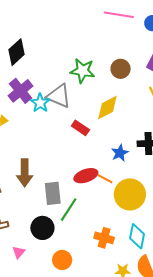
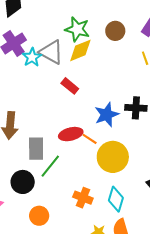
yellow diamond: (107, 107) -> (80, 50), moved
blue star: (120, 153) -> (107, 115), size x1.4

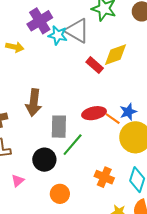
yellow diamond: (80, 50) -> (115, 55), moved
cyan star: (32, 57) -> (58, 35), turned -30
blue star: (107, 115) -> (128, 112), moved, size x0.7

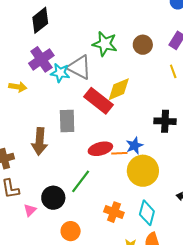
red rectangle: (95, 65) -> (98, 101), size x1.6
orange line: (113, 119) -> (119, 153), turned -35
gray rectangle: (59, 127) -> (67, 121), moved
pink triangle: (18, 181) -> (30, 210), moved

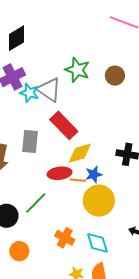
yellow diamond: (119, 89) -> (80, 153), moved
cyan diamond: (147, 213) -> (97, 243), turned -40

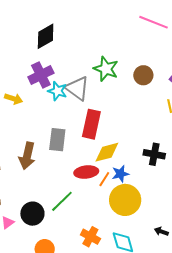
red rectangle: (64, 125) -> (91, 124), turned 56
orange line: (78, 180) -> (104, 179), turned -63

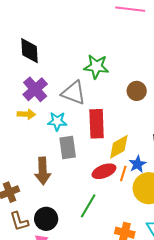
black diamond: (46, 36) -> (29, 51), turned -48
brown circle: (143, 75) -> (137, 91), moved
cyan star: (57, 91) -> (57, 121), moved
yellow arrow: (14, 99) -> (26, 114), moved
black circle: (32, 214) -> (46, 219), moved

